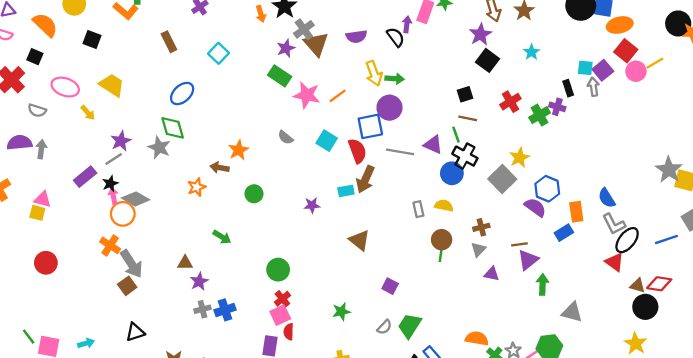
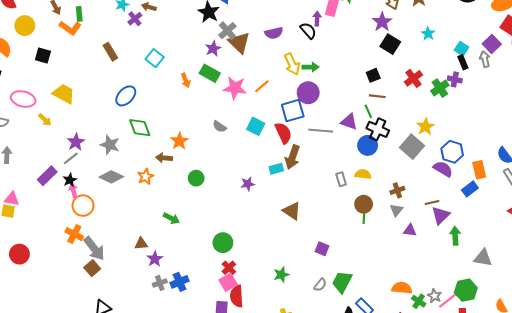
orange arrow: (261, 14) -> (186, 80), moved
cyan square: (585, 68) -> (462, 49), moved, turned 32
green diamond: (173, 128) -> (140, 128), moved
gray diamond: (136, 199) -> (111, 177), moved
red semicircle: (289, 332) -> (237, 296), size x1.5

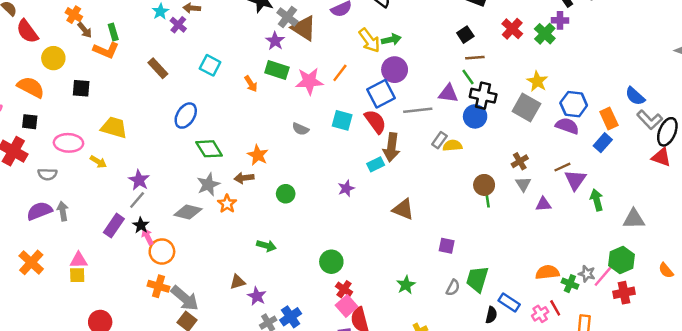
gray star: (110, 145) -> (208, 184), moved, turned -30
yellow semicircle: (363, 174) -> (452, 146), moved
gray rectangle: (341, 179) -> (439, 140), moved, turned 64

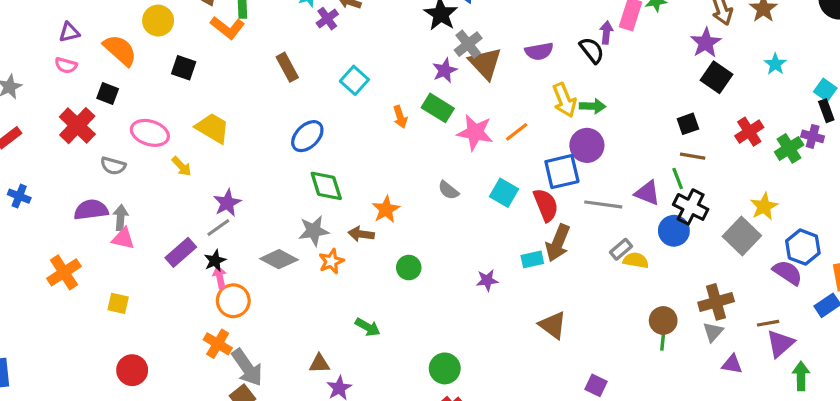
brown cross: (520, 161) -> (716, 302), size x1.5
pink triangle: (79, 260) -> (123, 239), moved

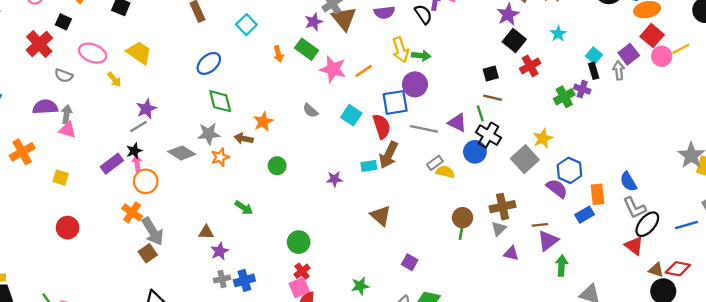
red cross: (749, 132) -> (530, 66), moved
purple rectangle: (181, 252) -> (112, 164), moved

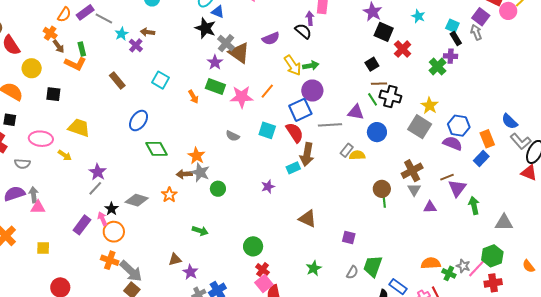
gray star: (209, 134) -> (200, 172), moved, turned -30
black cross: (489, 135) -> (390, 97), moved
black star: (134, 151) -> (111, 209), moved
brown triangle: (381, 216) -> (307, 219), moved

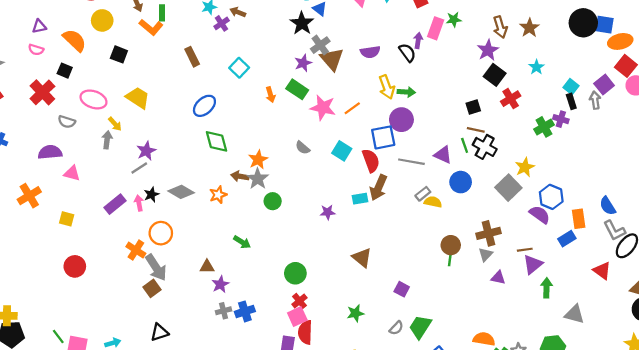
red triangle: (529, 173) -> (602, 271), moved
gray arrow: (34, 195) -> (107, 140), moved
orange circle: (114, 232) -> (161, 233), moved

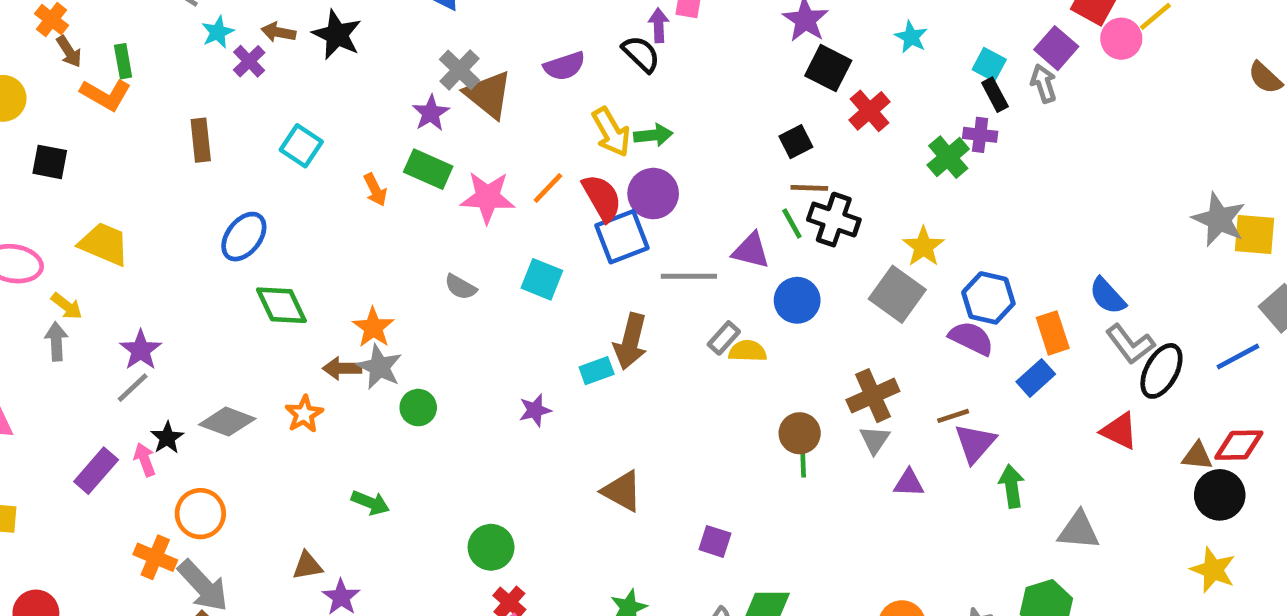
black star: (302, 23) -> (337, 35), moved
brown rectangle: (192, 57) -> (201, 140), turned 30
red semicircle: (371, 161) -> (602, 198), moved

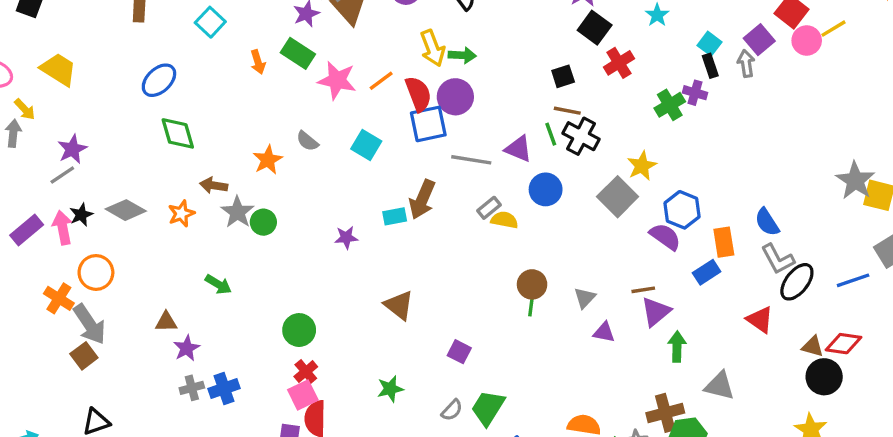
orange star: (373, 328) -> (268, 160), moved
gray star: (379, 367) -> (237, 212), moved
brown cross: (873, 396) -> (665, 413), moved
pink arrow: (145, 460) -> (63, 228), size x1.4

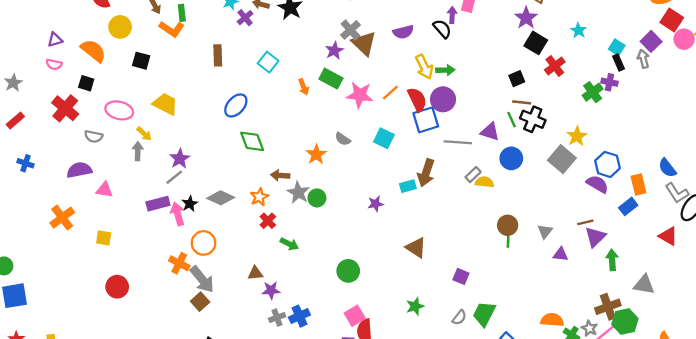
purple rectangle: (27, 230) -> (158, 204), moved, turned 30
purple star: (187, 348) -> (271, 290), turned 30
red cross: (306, 372) -> (268, 221), moved

